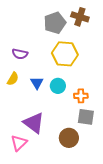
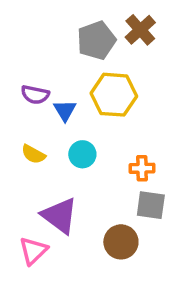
brown cross: (80, 17) -> (140, 30), turned 30
yellow semicircle: (13, 79) -> (33, 154), moved, turned 88
blue triangle: (37, 83) -> (65, 110), moved
cyan circle: (58, 86) -> (82, 154), moved

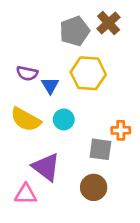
yellow semicircle: (33, 154) -> (26, 119), size x1.6
orange cross: (142, 168) -> (121, 130), moved
gray square: (151, 205) -> (100, 149), moved
pink triangle: (33, 251) -> (26, 194), turned 45

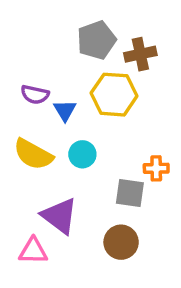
brown cross: (109, 23) -> (140, 54), moved, turned 30

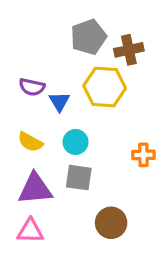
yellow semicircle: (33, 154) -> (30, 142), size x0.7
gray square: (130, 193) -> (79, 178), moved
purple triangle: (60, 216) -> (35, 189), moved, turned -42

